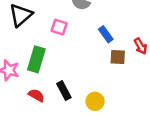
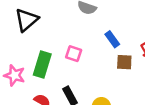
pink square: (59, 27) -> (74, 54), moved

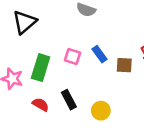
blue rectangle: (112, 39) -> (100, 54), moved

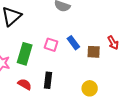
black rectangle: (69, 100) -> (48, 80), turned 35
yellow circle: (101, 111) -> (90, 88), moved

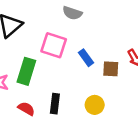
pink square: (51, 45) -> (54, 45), moved, size x1.5
yellow circle: (90, 88) -> (95, 105), moved

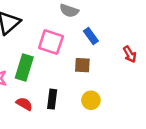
blue rectangle: (86, 58) -> (91, 36), moved
brown square: (111, 69) -> (82, 65), moved

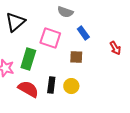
yellow circle: (91, 100) -> (71, 86), moved
red semicircle: (24, 104) -> (28, 89), size x1.5

